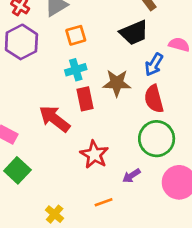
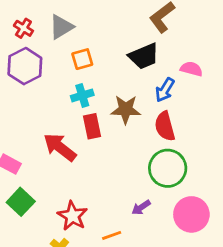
red star: (94, 155) -> (72, 216), moved

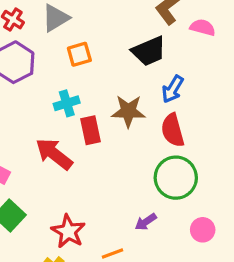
pink semicircle: (191, 69) -> (203, 27), moved
cyan cross: (82, 95) -> (67, 103), moved
pink circle: (191, 214) -> (203, 230), size x0.6

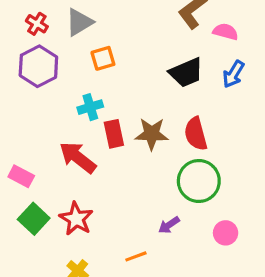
black trapezoid: (149, 51) -> (186, 73), moved
blue arrow: (173, 89) -> (233, 74), moved
brown star: (128, 111) -> (152, 134), moved
red star: (68, 231) -> (76, 219), moved

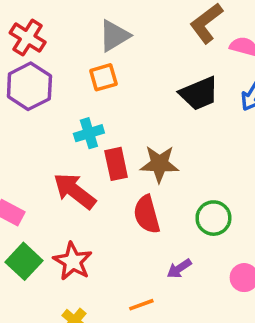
gray triangle: (79, 22) -> (114, 36), moved
red cross: (37, 24) -> (28, 38), size x1.4
red semicircle: (196, 134) -> (147, 214), moved
green circle: (199, 181) -> (213, 218), size x0.7

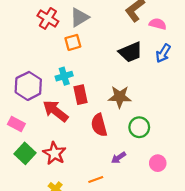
red cross: (28, 38) -> (48, 18), moved
purple hexagon: (29, 86) -> (28, 86), moved
brown star: (159, 164) -> (120, 97), moved

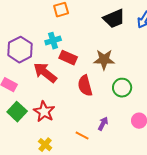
red rectangle: (81, 95) -> (68, 58), turned -54
purple arrow: (119, 158) -> (103, 124), moved, turned 152
orange line: (96, 179) -> (82, 136), turned 48

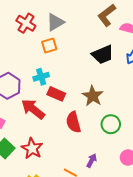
brown star: (104, 60) -> (93, 96), turned 30

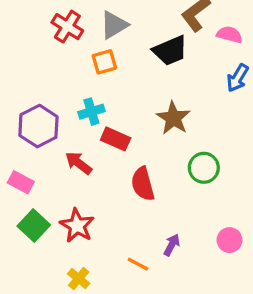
black trapezoid: (103, 55) -> (170, 51), moved
brown star: (93, 96) -> (173, 118), moved
red arrow: (33, 109) -> (79, 163), size x0.7
green circle: (111, 124) -> (204, 168), moved

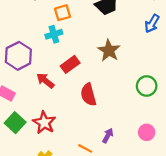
cyan cross: (91, 112) -> (54, 34), moved
red rectangle: (116, 139) -> (70, 64), turned -60
green circle: (204, 168) -> (147, 86), moved

